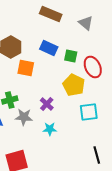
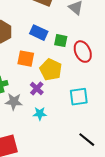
orange square: (26, 68) -> (26, 59), moved
yellow pentagon: (74, 85) -> (51, 70), moved
black line: (97, 155) -> (87, 140), turned -36

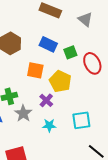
green square: (61, 41) -> (70, 52), turned -32
cyan square: (79, 97) -> (81, 120), moved
gray star: (14, 102) -> (23, 113), turned 30

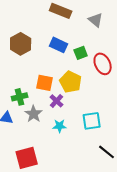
orange square: (35, 70) -> (45, 83), moved

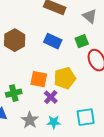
green square: (81, 53) -> (82, 41), moved
yellow pentagon: (71, 82) -> (65, 78), turned 30
gray star: (34, 114) -> (30, 120), moved

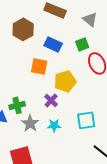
brown hexagon: (15, 40) -> (23, 29), moved
orange square: (39, 79) -> (39, 66), moved
green cross: (14, 93) -> (17, 105), moved

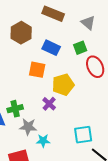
cyan square: (86, 120) -> (83, 135), moved
gray star: (30, 123) -> (28, 127), turned -30
cyan star: (54, 125) -> (43, 141), moved

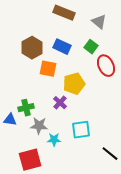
brown hexagon: (21, 33) -> (32, 48), moved
green square: (80, 48) -> (91, 47), turned -32
cyan square: (83, 135) -> (81, 130), moved

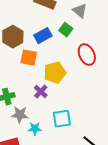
blue rectangle: (62, 47) -> (43, 36), turned -54
green square: (91, 47) -> (66, 30), moved

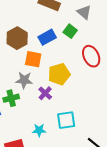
gray star: (20, 115) -> (24, 80), moved

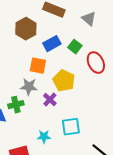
green square: (70, 31) -> (75, 47), moved
brown hexagon: (17, 38) -> (26, 29), moved
yellow pentagon: (59, 74) -> (64, 81), turned -30

